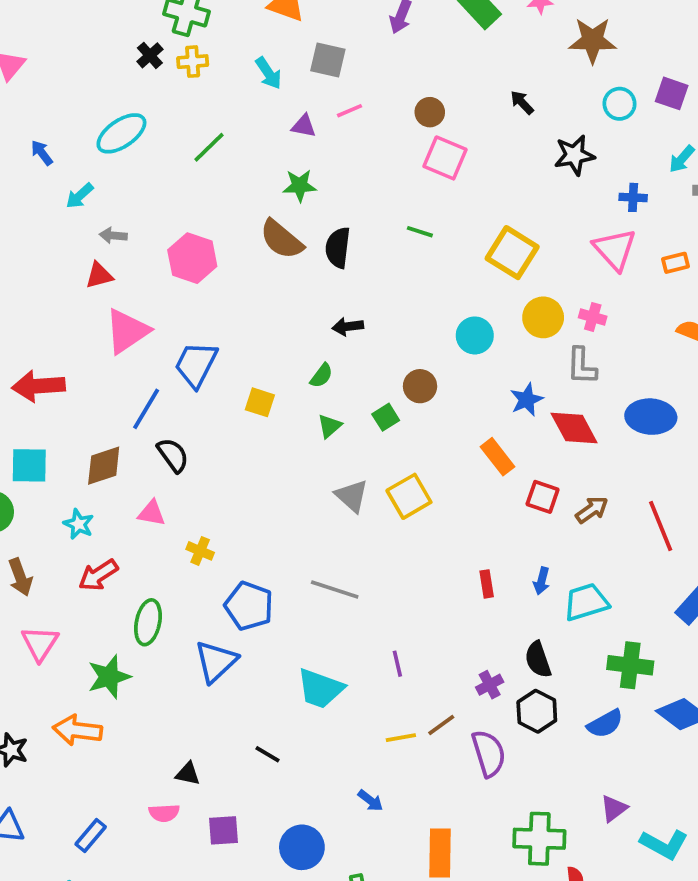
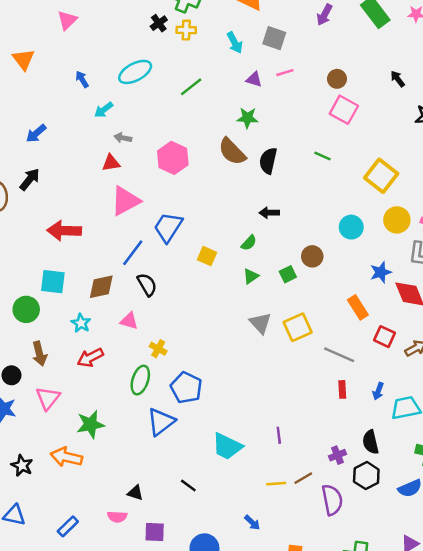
gray line: (335, 589) -> (339, 355), moved
green ellipse: (148, 622) -> (140, 380), moved

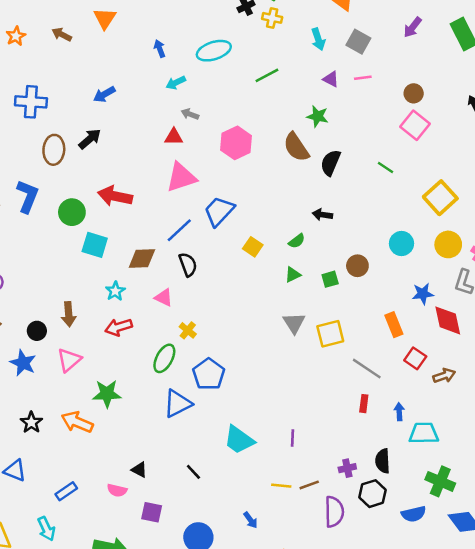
green circle: (26, 309) -> (72, 212), moved
blue arrow: (378, 391) -> (399, 412), turned 147

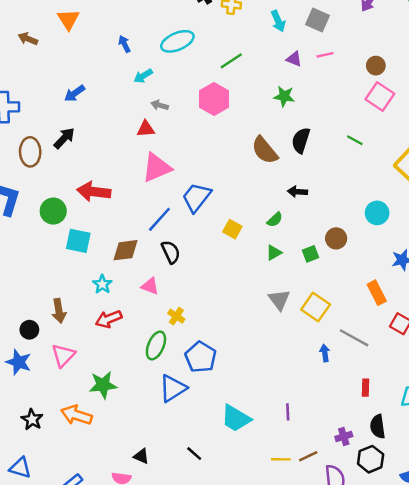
pink hexagon: (236, 143) -> (214, 99), moved
brown semicircle: (296, 147) -> (265, 150), moved
yellow square: (330, 334) -> (316, 307), turned -36
red rectangle: (364, 404) -> (365, 388), moved
blue arrow: (399, 412) -> (325, 353), moved

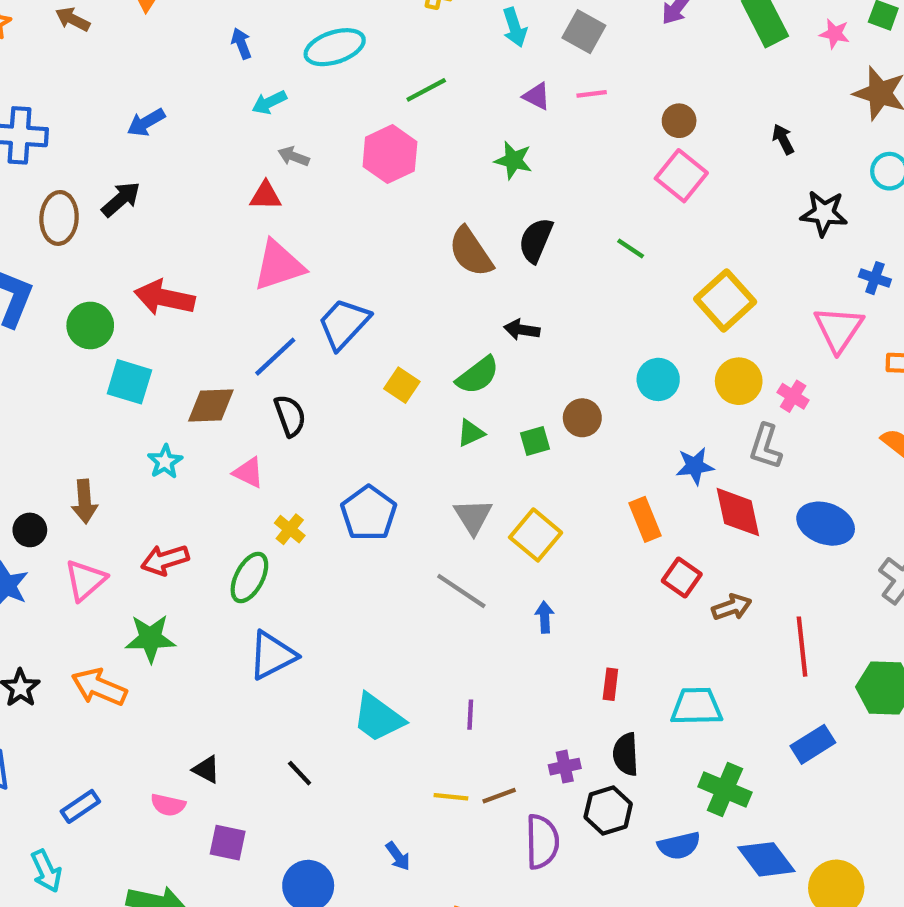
green semicircle: (275, 220) -> (478, 375), size x1.5
red arrow: (109, 319) -> (165, 560), moved
gray line: (354, 338) -> (461, 591), moved
blue pentagon: (201, 357) -> (369, 513), moved

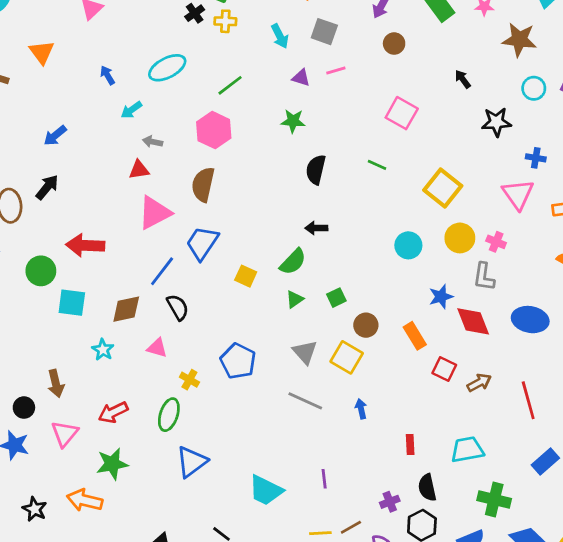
brown circle: (679, 121) -> (394, 44), moved
brown semicircle: (471, 252) -> (203, 184), moved, turned 56
brown circle: (582, 418) -> (366, 325), moved

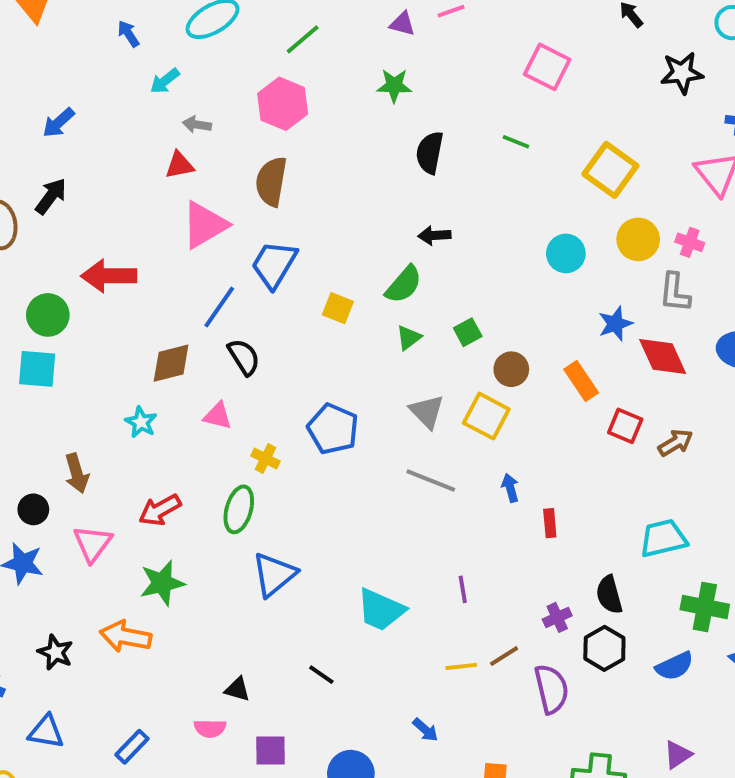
cyan square: (72, 303) -> (37, 369), moved
red rectangle: (410, 445) -> (550, 523), moved

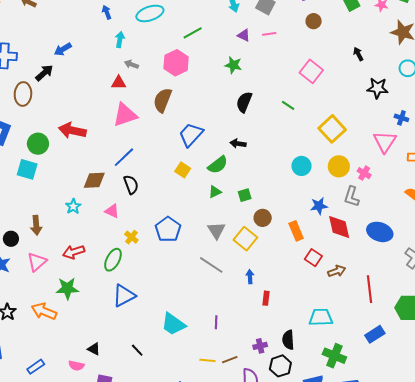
cyan arrow: (165, 81) -> (120, 39), turned 126
black arrow: (51, 196) -> (44, 73), moved
blue trapezoid: (274, 264) -> (191, 135), moved

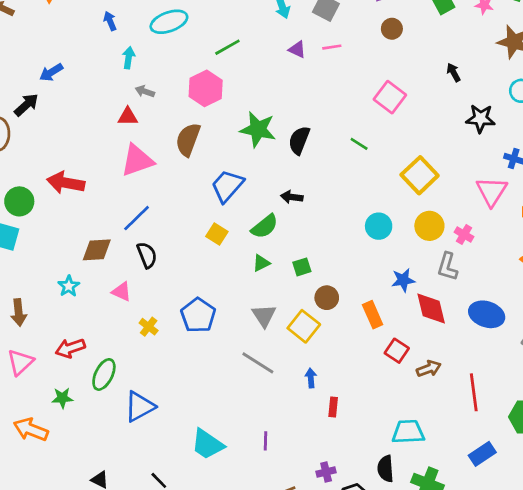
green star: (233, 65) -> (258, 129), moved, size x1.5
green ellipse: (113, 260) -> (104, 374), moved
green star: (67, 288) -> (62, 398), size x0.7
black semicircle: (288, 340) -> (386, 469), moved

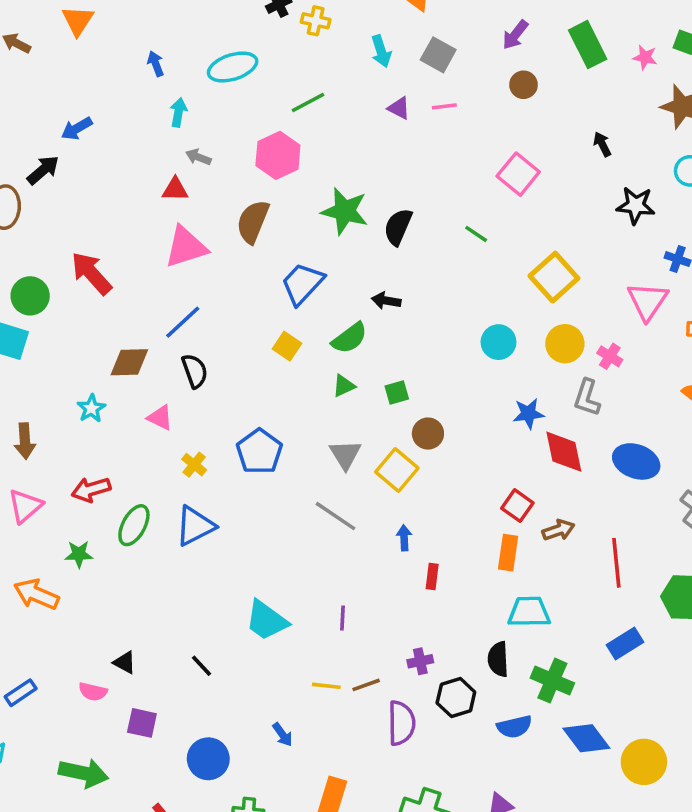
red arrow: (66, 183) -> (91, 273), turned 36
orange rectangle: (373, 315) -> (508, 553), moved, turned 30
blue triangle: (140, 407) -> (195, 526), moved

